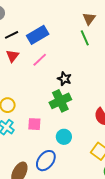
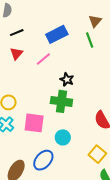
blue rectangle: (38, 35) -> (57, 34), moved
green cross: (60, 101) -> (61, 101), turned 30
pink square: (34, 124) -> (34, 123), size x1.5

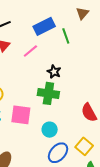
green line: (90, 40) -> (66, 36), moved
blue ellipse: (43, 160) -> (58, 153), moved

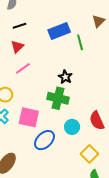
pink line: (30, 51) -> (23, 68), moved
cyan circle: (50, 130) -> (72, 127), moved
blue ellipse: (58, 153) -> (44, 140), moved

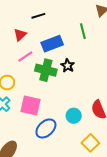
black line: (19, 26) -> (38, 16), moved
blue rectangle: (59, 31) -> (52, 44), moved
green cross: (58, 98) -> (46, 70), moved

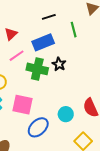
black line: (38, 16) -> (49, 17), moved

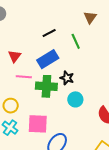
pink line: (17, 56) -> (24, 77), turned 49
cyan circle: (66, 114) -> (75, 99), moved

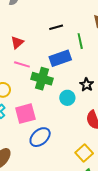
blue rectangle: (48, 59) -> (60, 58), moved
black star: (67, 78) -> (87, 85), moved
pink square: (38, 124) -> (25, 114), turned -30

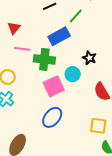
green line: (80, 41) -> (76, 16), turned 63
pink square: (25, 114) -> (54, 86), moved
yellow square: (84, 153) -> (98, 126), turned -30

